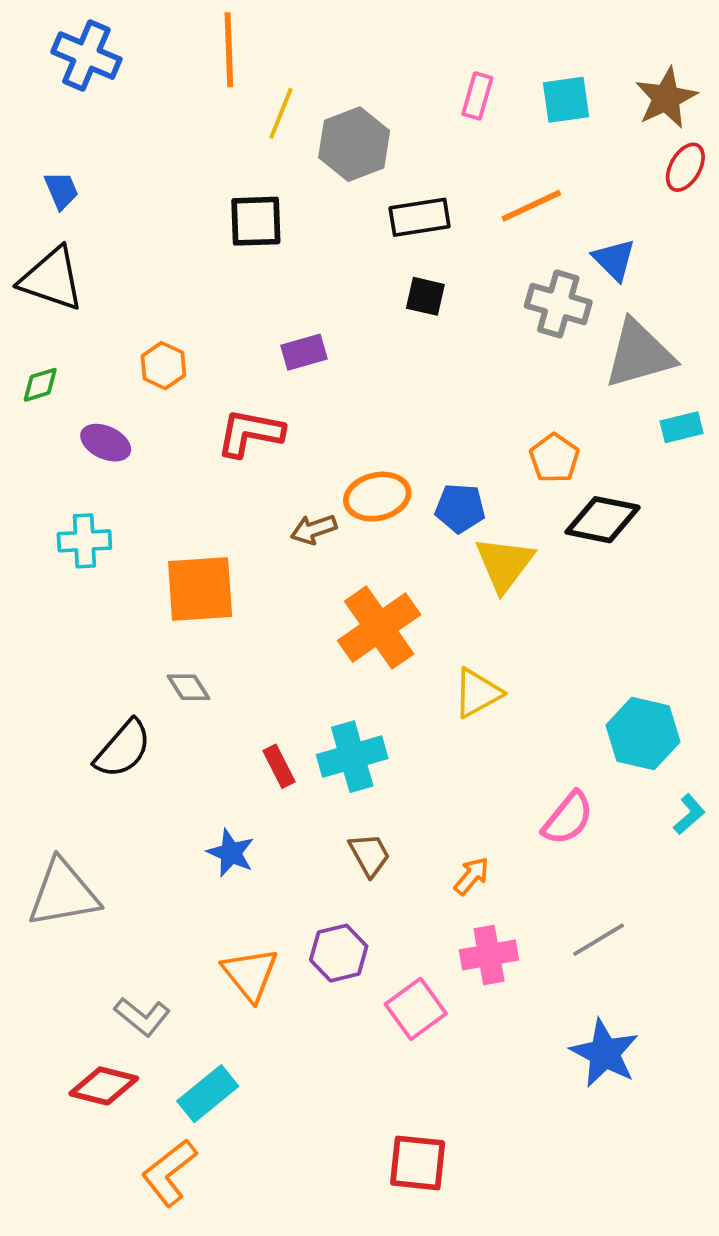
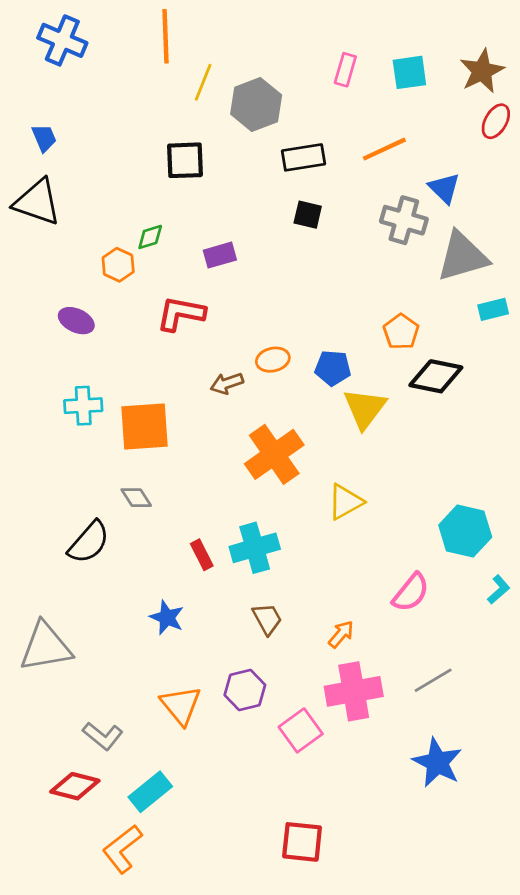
green diamond: (40, 385) -> (150, 237), moved
orange ellipse: (377, 497) -> (273, 360), size x0.7
cyan cross: (84, 541) -> (83, 406), moved
pink cross: (489, 955) -> (354, 691), size x1.4

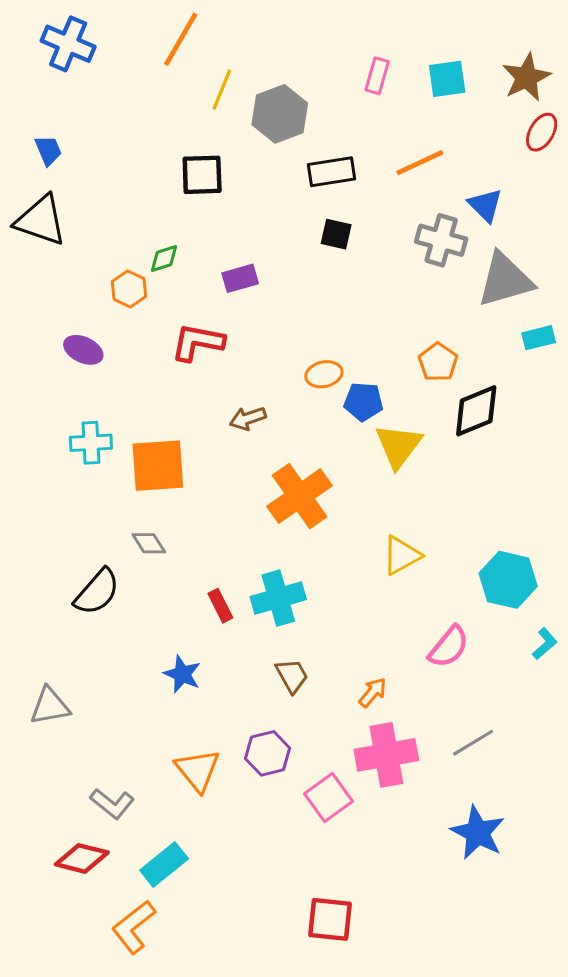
orange line: (165, 36) -> (181, 39), turned 32
orange ellipse: (273, 360) -> (324, 374), moved
black diamond: (436, 376) -> (476, 411), turned -34
yellow triangle: (345, 502) -> (402, 555), moved
gray triangle: (46, 647) -> (50, 706), size x0.7

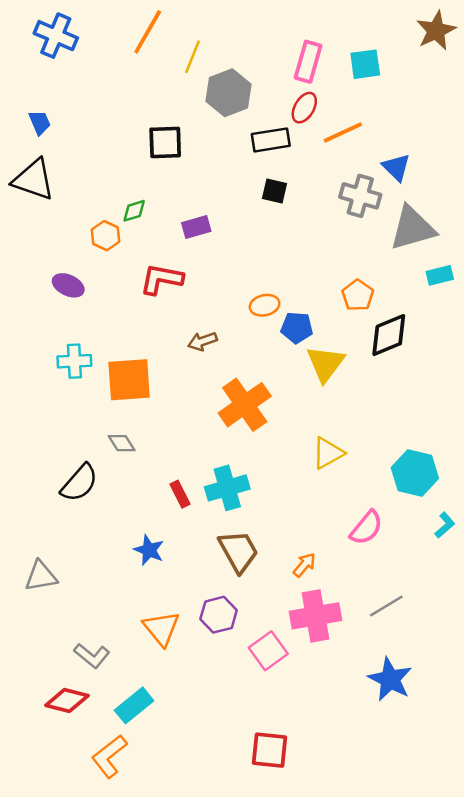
pink rectangle: (377, 76) -> (308, 62), size x1.4
brown star: (526, 77) -> (436, 31), moved
yellow line: (222, 90) -> (192, 57), moved
red ellipse: (542, 132) -> (304, 108), moved
brown trapezoid: (292, 676) -> (238, 551), size x1.5

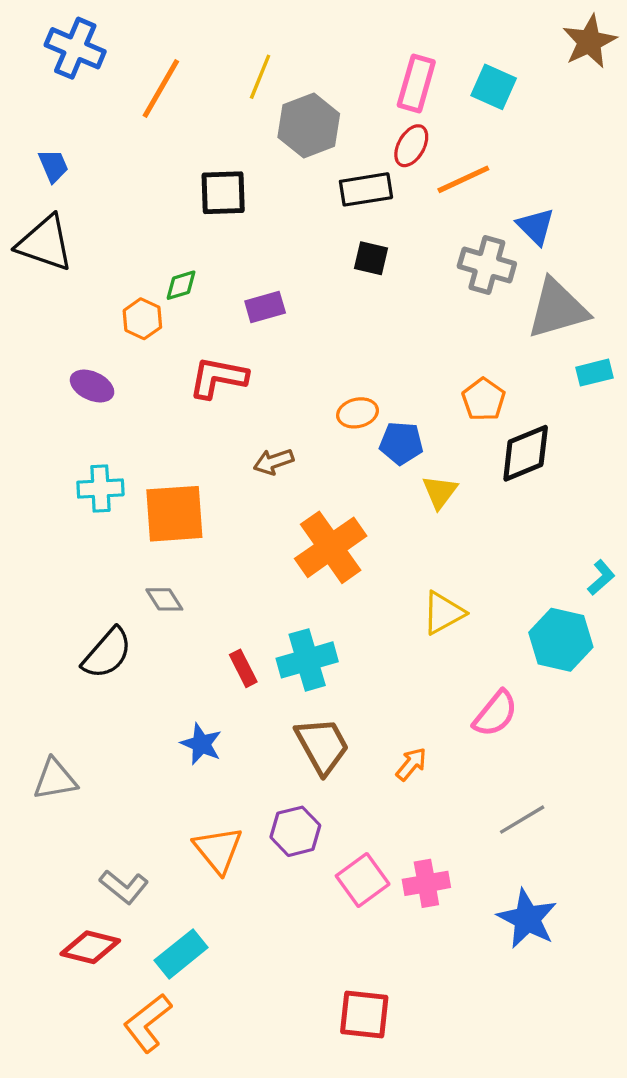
orange line: (148, 32) -> (161, 89), moved
cyan square: (365, 64) -> (494, 87), turned 32
yellow triangle: (325, 364) -> (440, 492), size x0.7
cyan L-shape: (445, 525) -> (601, 578), moved
pink cross: (316, 616) -> (426, 883), moved, size x0.7

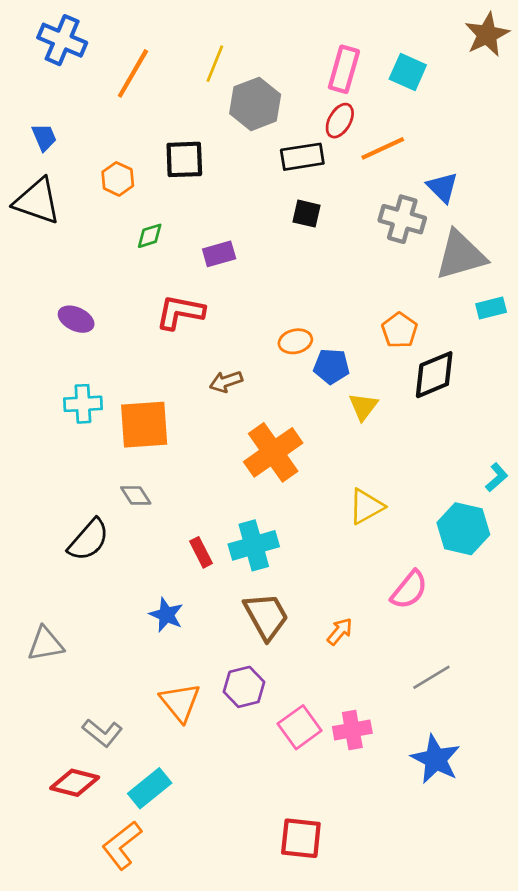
orange hexagon: (142, 319) -> (118, 179), moved

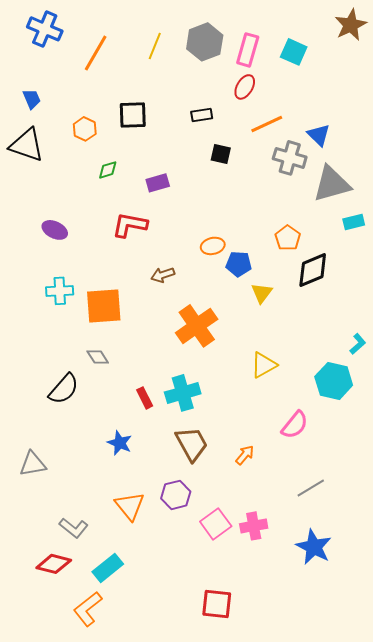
gray hexagon: (255, 104) -> (205, 42), moved
orange line: (383, 148) -> (267, 124), moved
black rectangle: (302, 157) -> (202, 115), moved, size x0.7

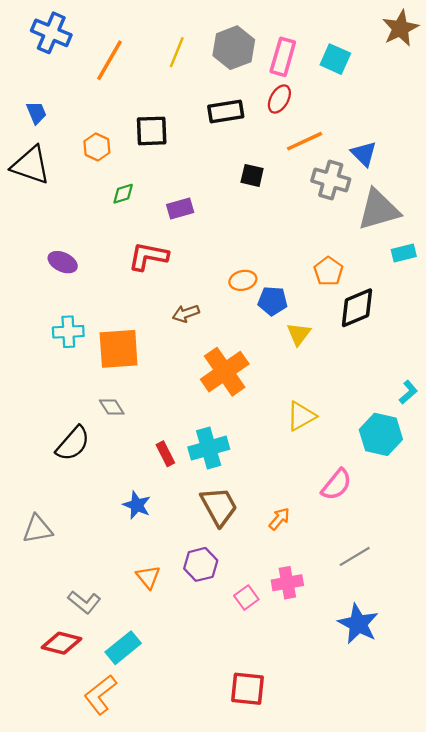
black rectangle: (202, 115) -> (226, 112), moved, size x1.4
orange triangle: (130, 506) -> (148, 577), size x0.7
pink square: (216, 524) -> (246, 598), size x0.7
pink cross: (254, 526) -> (287, 583), moved

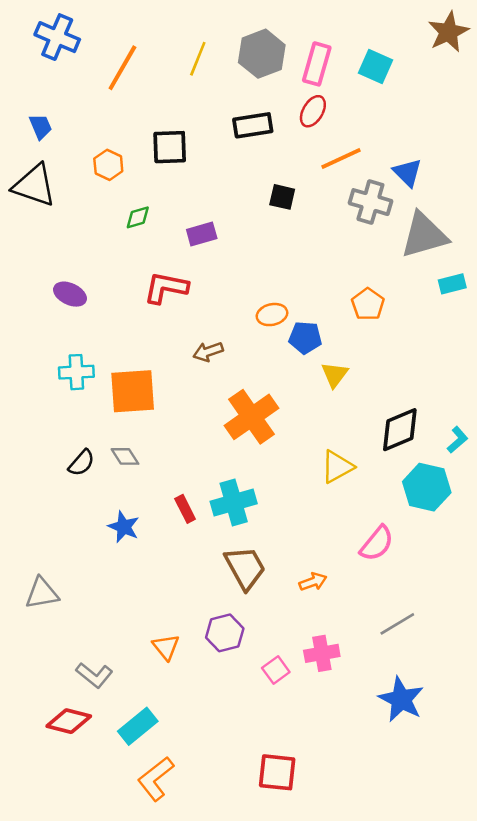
black diamond: (357, 308) -> (400, 430), moved
black semicircle: (73, 444) -> (81, 463), moved, size x0.7
blue star: (137, 505) -> (124, 527), moved
orange arrow: (279, 519) -> (313, 582), turned 30
orange L-shape: (100, 694) -> (156, 779), moved

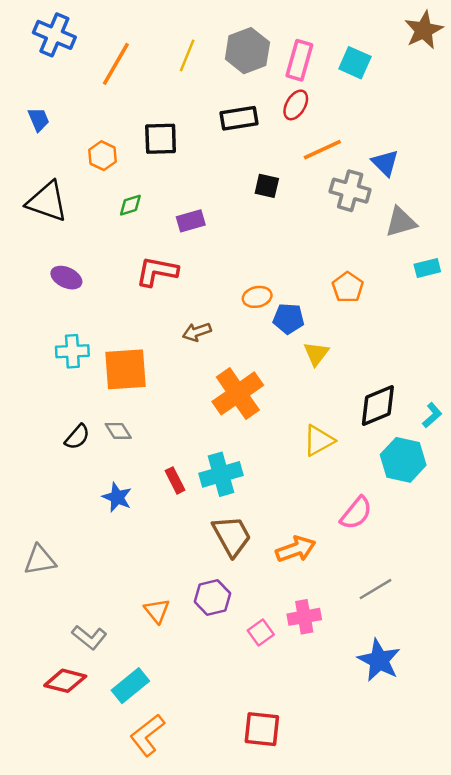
black triangle: (34, 185) -> (47, 202), moved
gray triangle: (424, 235) -> (401, 222), size x0.7
orange arrow: (313, 582) -> (296, 549), size x1.5

